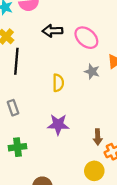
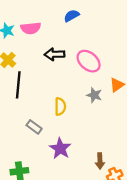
gray rectangle: (13, 108) -> (34, 127), moved, turned -35
purple star: (58, 125) -> (60, 148), turned 30

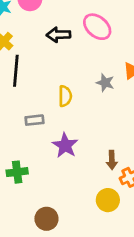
pink ellipse: (89, 61) -> (97, 27), moved
gray rectangle: (34, 127) -> (34, 120), turned -42

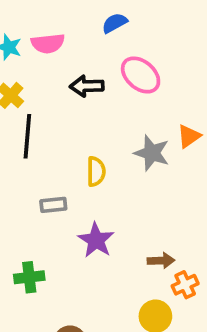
gray star: (105, 83) -> (152, 153), size x1.4
brown arrow: (112, 160) -> (161, 261), turned -90

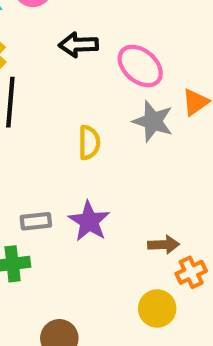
pink ellipse: (141, 75) -> (140, 66), moved
gray rectangle: (53, 205) -> (36, 221), moved

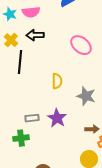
black arrow: (78, 45) -> (35, 35), moved
gray star: (153, 121) -> (86, 96), moved

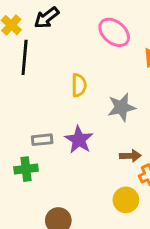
black arrow: (35, 35) -> (47, 18), turned -36
gray star: (86, 96) -> (121, 107), turned -30

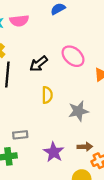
black arrow: (47, 18) -> (39, 64), moved
purple star: (79, 140) -> (54, 152), moved

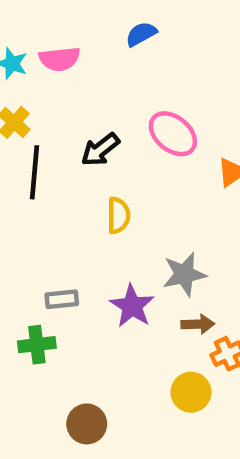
gray star: (78, 111) -> (184, 274), moved
purple star: (54, 152) -> (132, 306), moved

